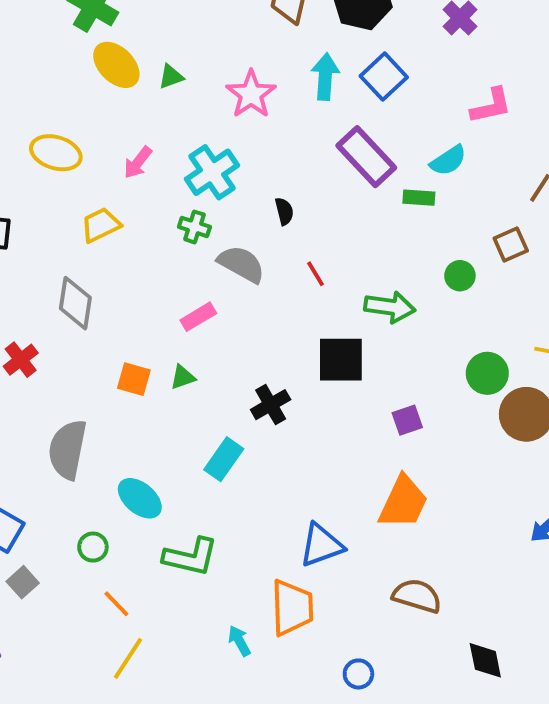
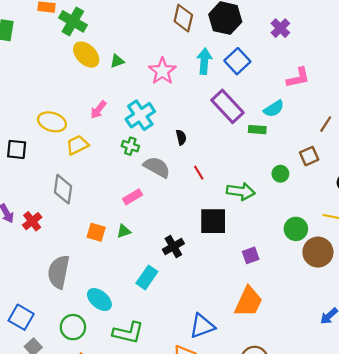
yellow ellipse: (56, 153) -> (52, 122), moved
green circle: (93, 547) -> (73, 327), size x1.5

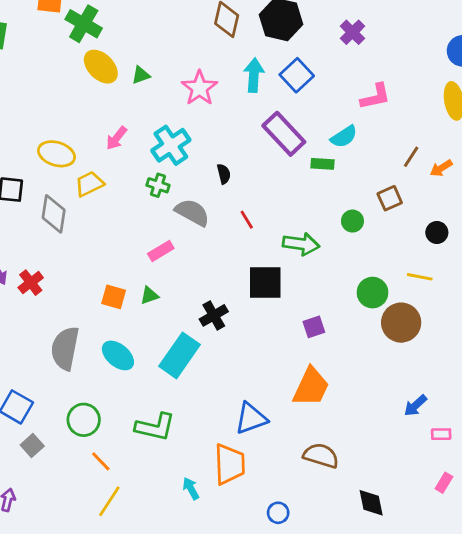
gray diamond: (63, 189) -> (54, 214), moved
cyan rectangle: (147, 277) -> (179, 355), size x1.4
cyan ellipse: (99, 300) -> (118, 355), moved

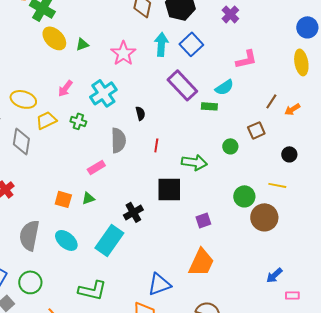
green cross: (158, 185) -> (78, 121), moved
gray semicircle: (192, 212) -> (118, 140), turned 60
red line: (247, 220) -> (156, 145), turned 40
green circle: (84, 420) -> (30, 282), moved

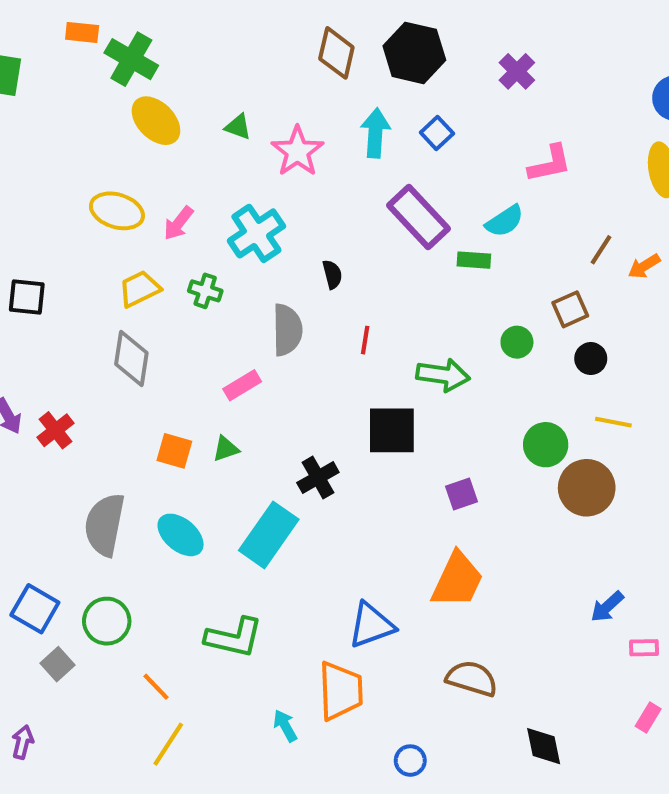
green triangle: (82, 44) -> (238, 127), moved, turned 40
blue square: (191, 44) -> (437, 133), size x0.7
yellow ellipse: (23, 99) -> (117, 211), moved
gray diamond: (21, 141) -> (131, 359), moved
black circle: (289, 154) -> (591, 359), moved

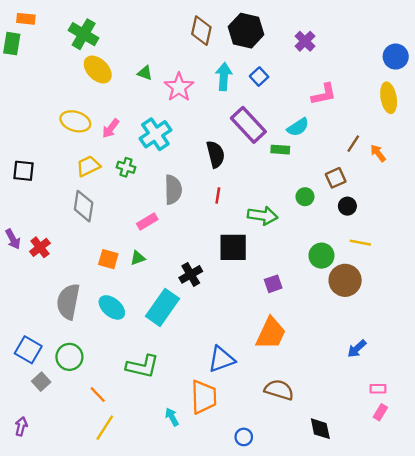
orange rectangle: (82, 32) -> (26, 19), moved
orange arrow: (644, 266) -> (378, 153), turned 84
black semicircle: (332, 274) -> (215, 154), moved, size x1.6
pink rectangle: (644, 648) -> (378, 389), moved

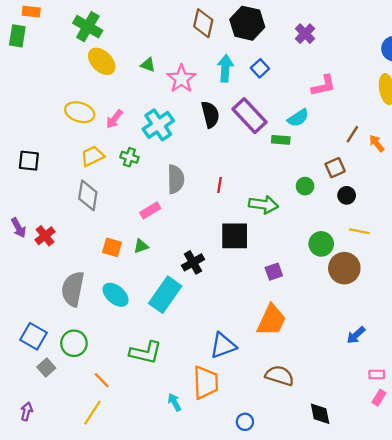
black semicircle: (215, 154) -> (210, 114), moved
yellow line: (105, 428) -> (92, 413), moved

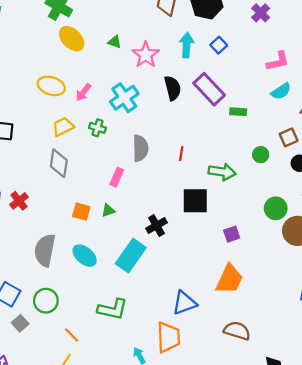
cyan semicircle: (298, 118) -> (281, 91), moved
pink rectangle: (150, 210) -> (117, 177), turned -36

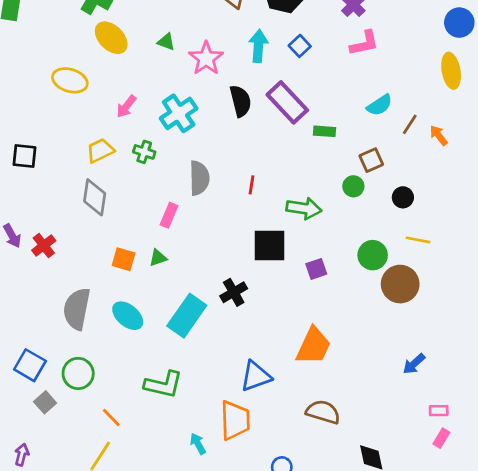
pink L-shape: (278, 61) -> (364, 43), moved
yellow ellipse: (51, 86) -> (70, 80), moved
brown square: (289, 137) -> (371, 160), moved
black cross: (156, 226) -> (234, 292), moved
purple square: (232, 234) -> (316, 269), moved

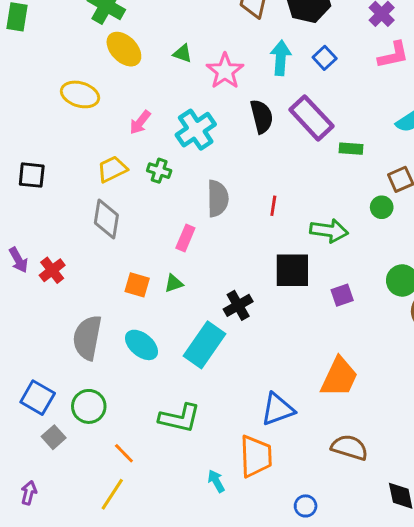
black cross: (234, 292) -> (238, 305), moved

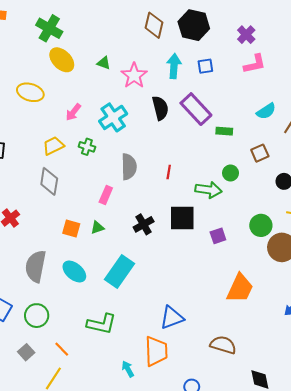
blue square: (325, 58) -> (205, 66), turned 35
green circle: (382, 207) -> (231, 173), moved
black cross: (238, 305) -> (144, 224), moved
orange trapezoid: (339, 377) -> (240, 288), moved
gray square: (54, 437) -> (26, 352), moved

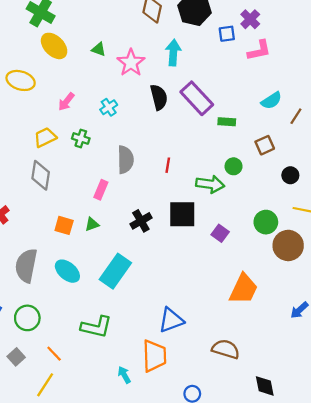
blue square: (205, 66) -> (227, 34), moved
cyan cross: (113, 117) -> (109, 107), size x0.6
purple square: (218, 236) -> (220, 233), turned -35

